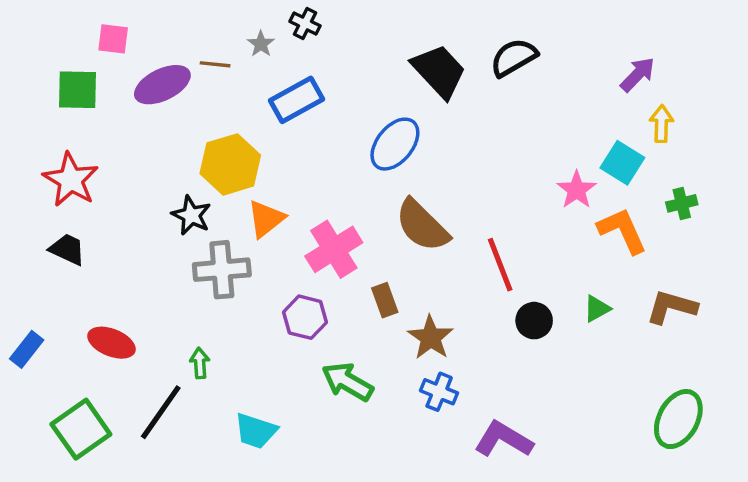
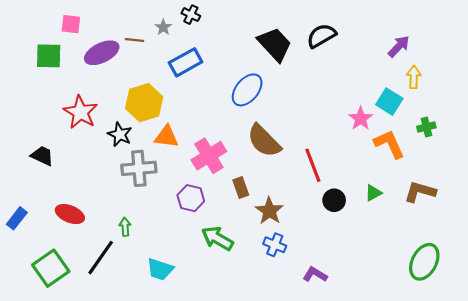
red star: (71, 180) -> (80, 112), moved
orange triangle: (266, 219) -> (166, 137), turned 45
purple L-shape: (504, 439) -> (315, 275), size x0.7

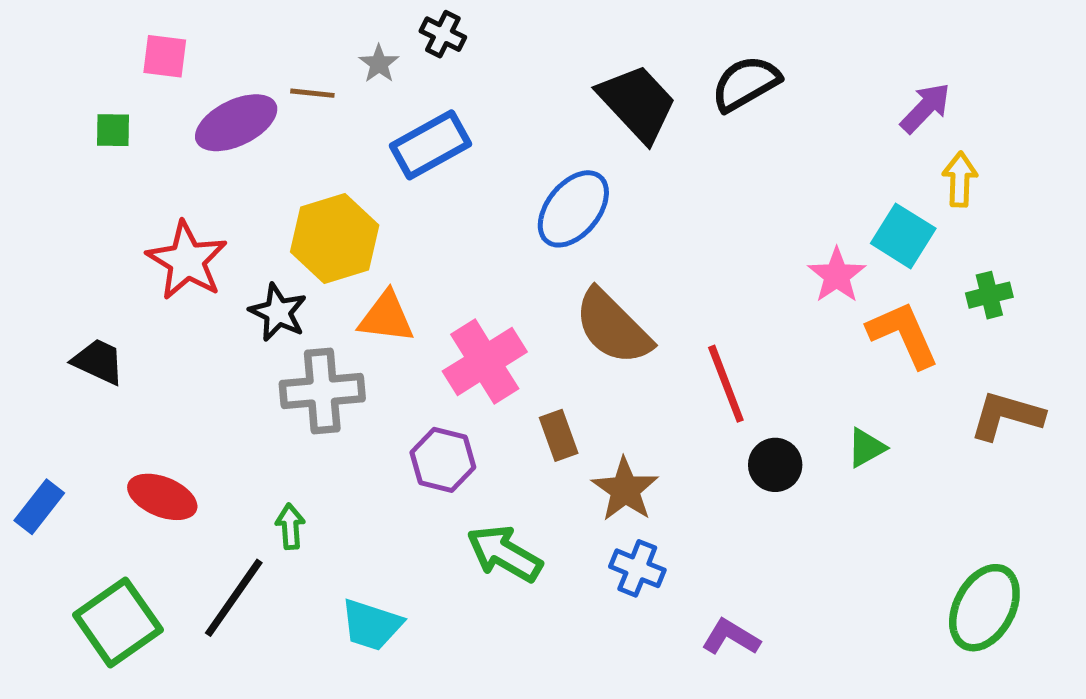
green square: (49, 56) -> (113, 130), size x0.6
brown L-shape: (420, 192) -> (1007, 416), moved

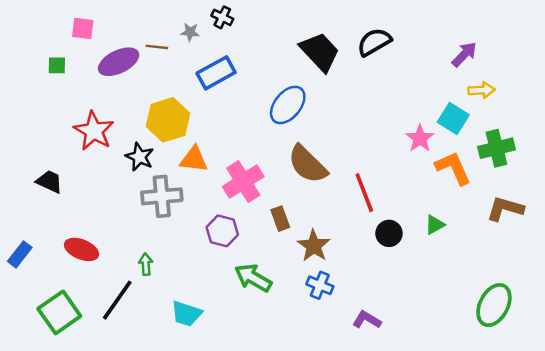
gray star: (379, 64) -> (190, 32), turned -30
yellow arrow: (960, 179) -> (482, 90), turned 85
green cross: (989, 295) -> (496, 148), size x1.6

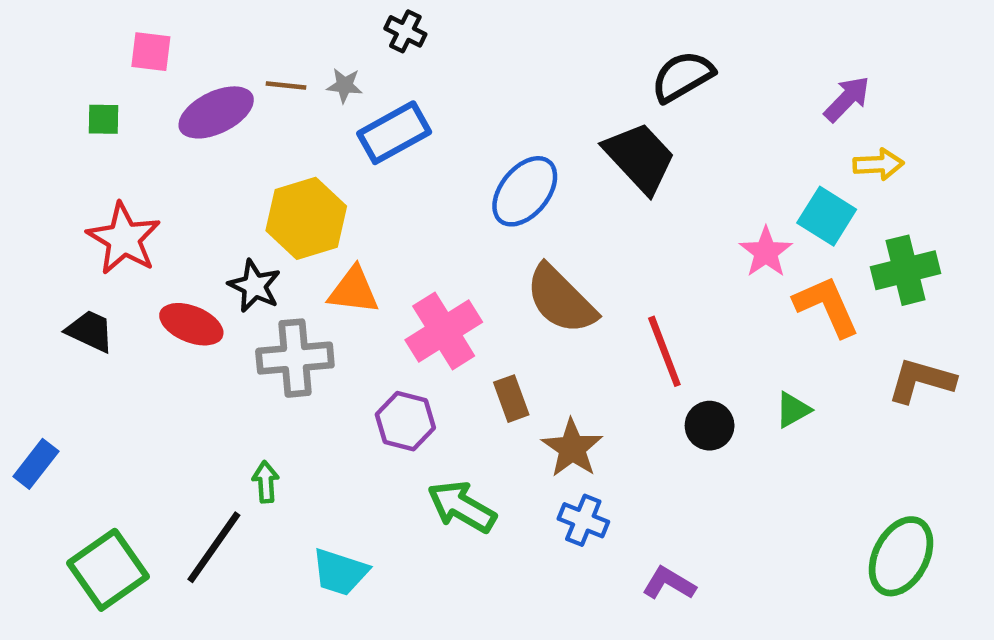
gray star: (190, 32) -> (345, 85), moved
black trapezoid: (320, 52) -> (640, 158), moved
red star: (94, 131) -> (124, 239), moved
red ellipse: (81, 249) -> (191, 324), moved

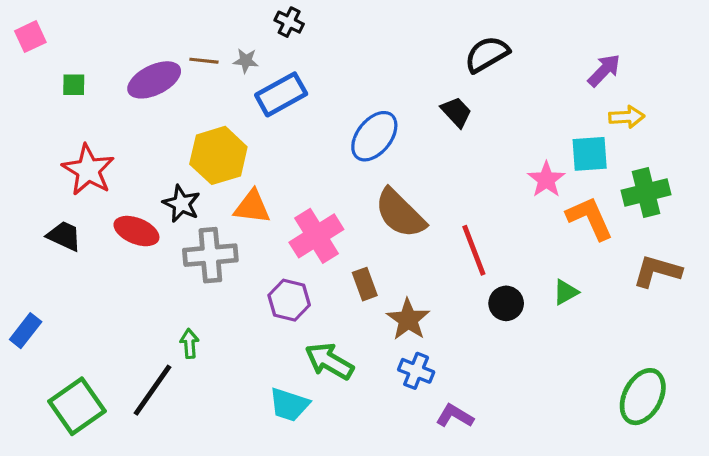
pink square: (151, 52) -> (30, 37), moved, turned -32
black trapezoid: (640, 158) -> (456, 112), size x0.6
cyan square: (827, 216) -> (590, 154), turned -36
cyan trapezoid: (340, 572) -> (289, 405), moved
purple L-shape: (669, 583) -> (455, 416), moved

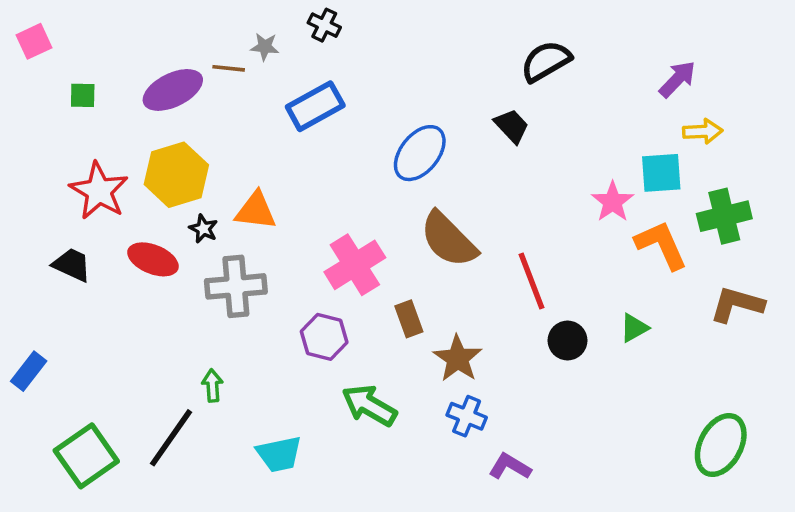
gray star: (246, 61) -> (265, 47), moved
yellow hexagon: (218, 155) -> (176, 175), moved
black star: (181, 204) -> (203, 229), size x0.7
orange triangle: (252, 207) -> (256, 211), moved
cyan trapezoid: (289, 405) -> (279, 454), moved, turned -30

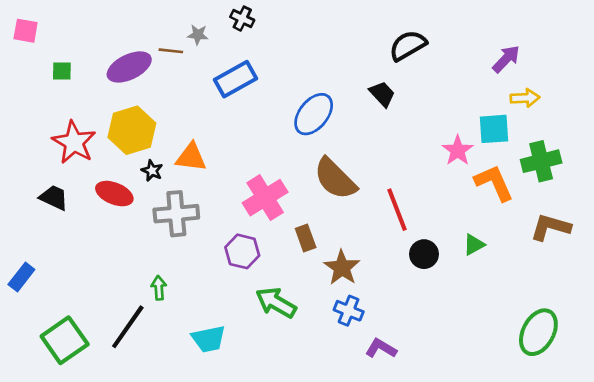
pink square: (34, 41) -> (26, 31), turned 35

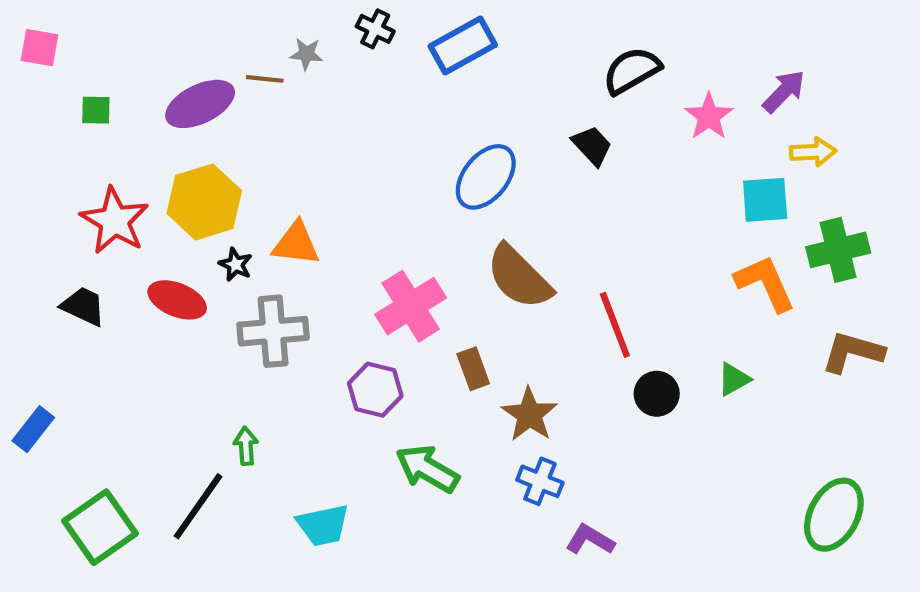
blue rectangle: (236, 79) -> (463, 46), moved
pink star: (458, 150) -> (709, 116), moved

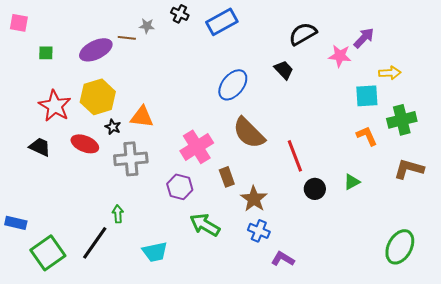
purple arrow: (784, 91) -> (364, 38), moved
pink star: (709, 116) -> (340, 56), turned -30
orange L-shape: (765, 283) -> (367, 136), size x0.7
blue rectangle: (33, 429) -> (16, 223), moved, turned 65

